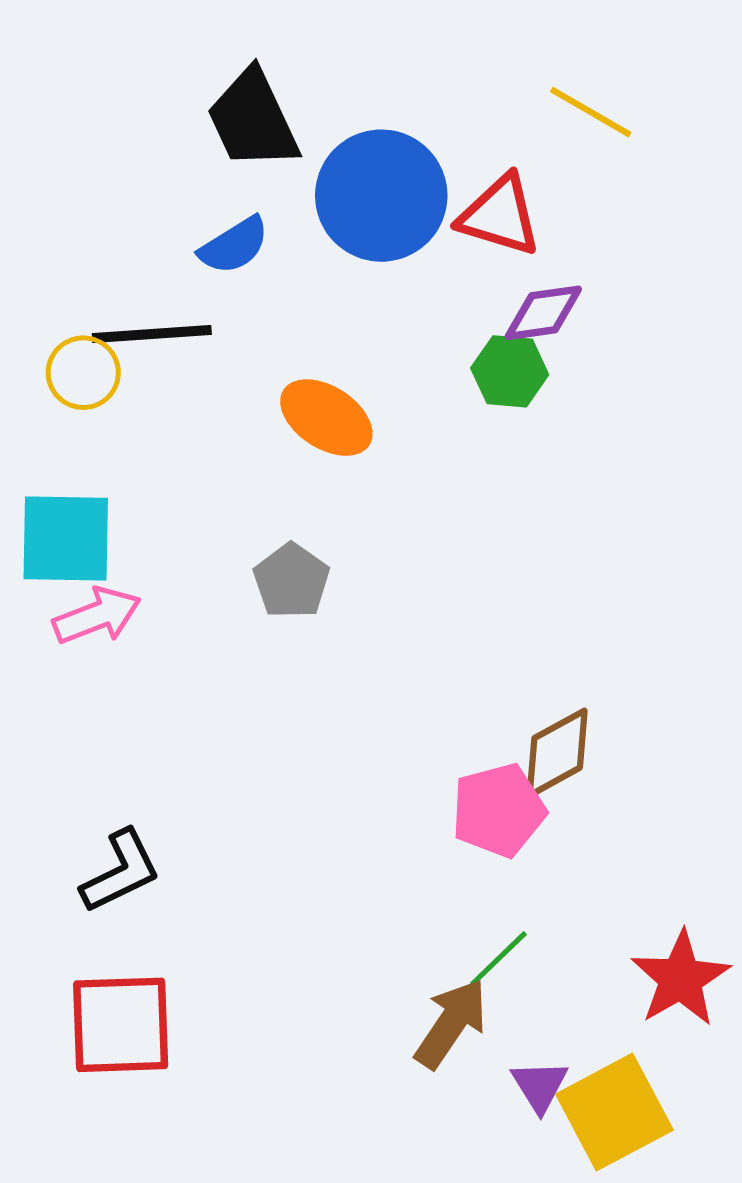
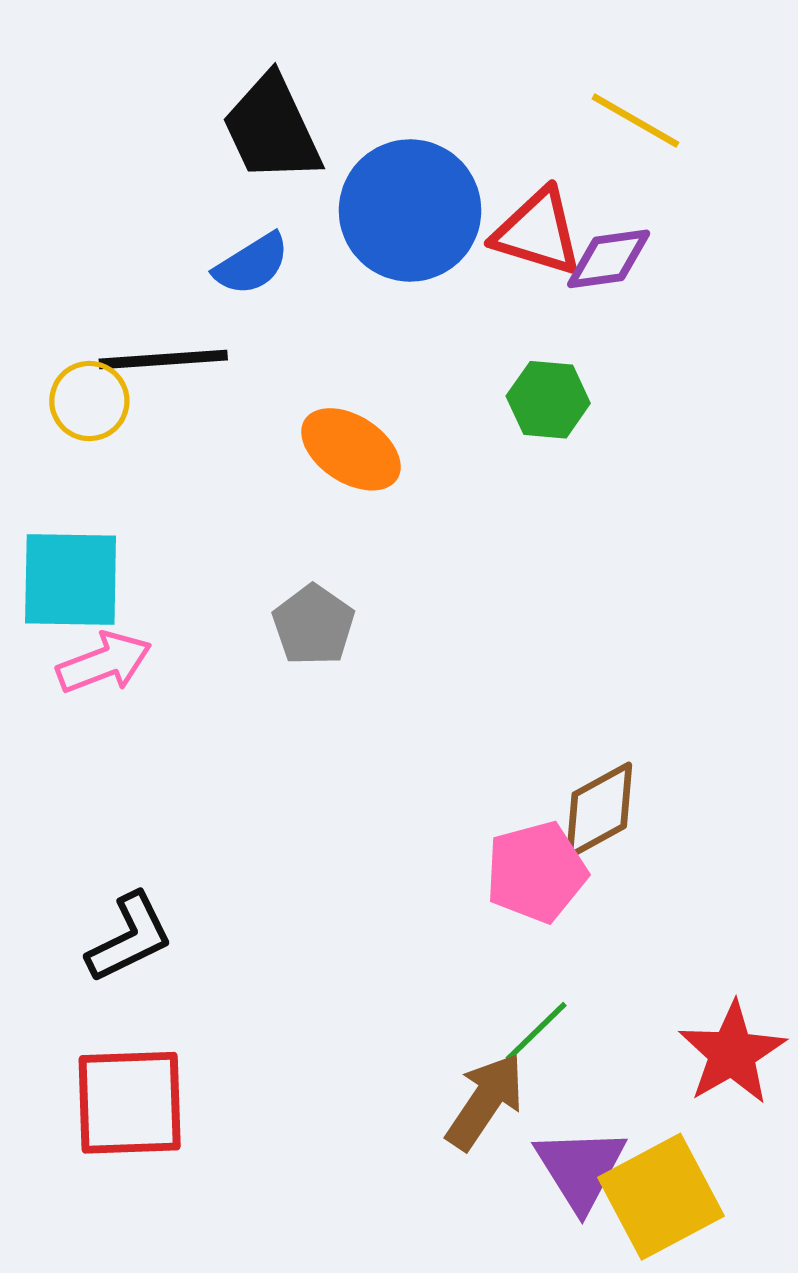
purple diamond: (543, 313) -> (609, 259), moved
purple triangle: (540, 1086) -> (580, 1168), size x1.5

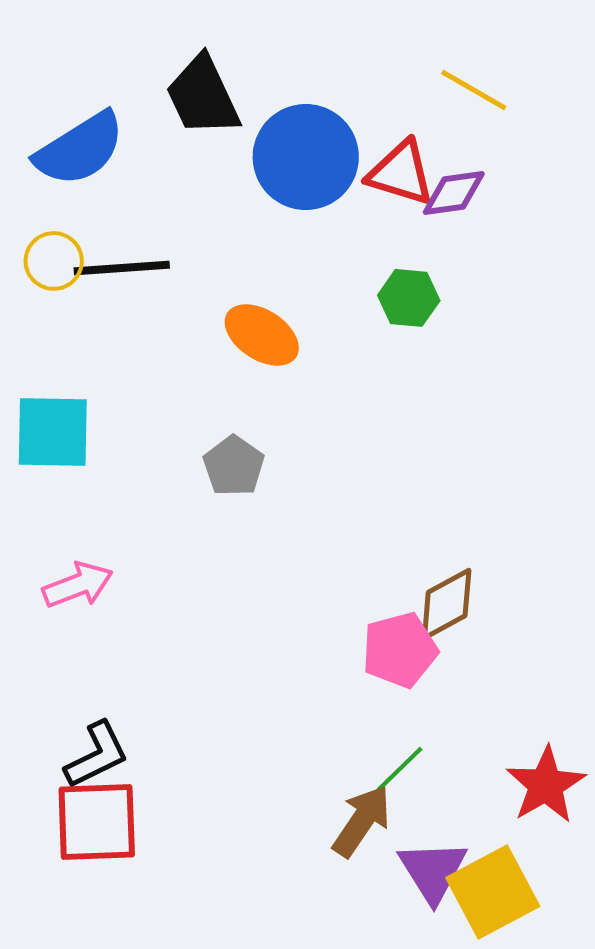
blue semicircle: (252, 264) -> (80, 149), moved, size x1.6
yellow circle: (89, 401) -> (54, 261), moved
pink arrow: (104, 663) -> (78, 585), moved
black L-shape: (130, 938) -> (97, 755), moved

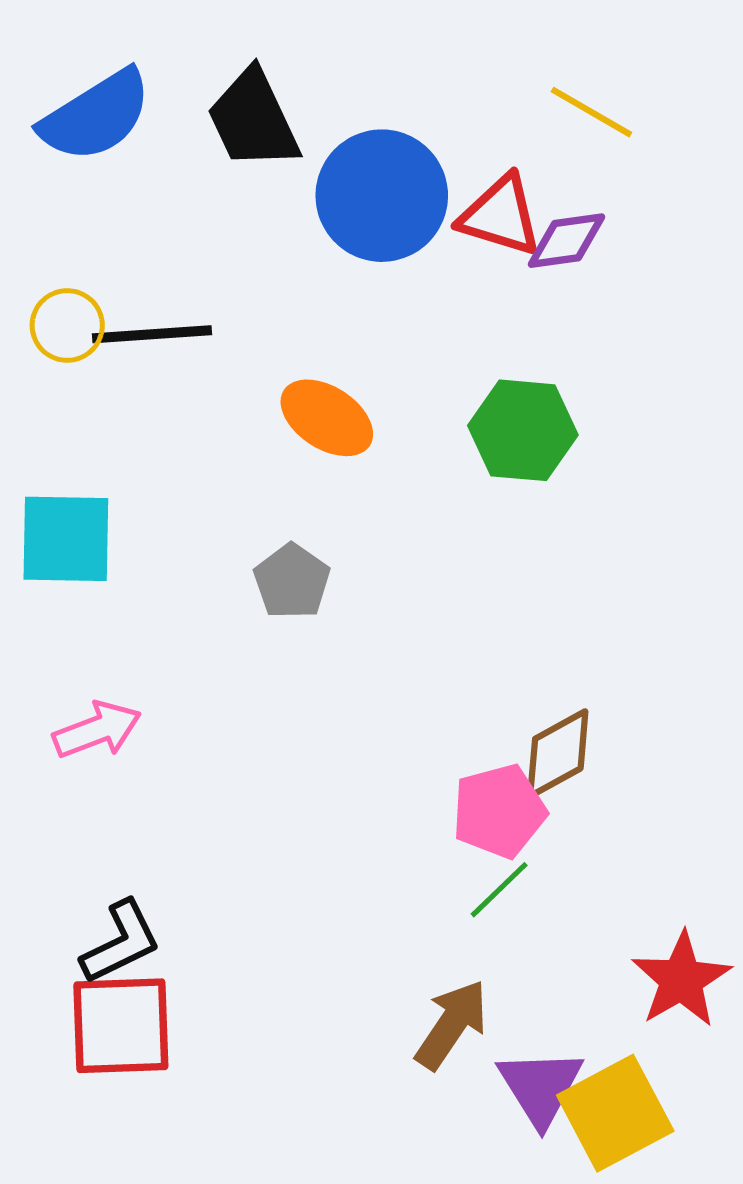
blue semicircle: (80, 149) -> (96, 116), moved
green hexagon: (409, 298) -> (523, 430), moved, size x1.4
green line: (400, 769) -> (499, 890), moved

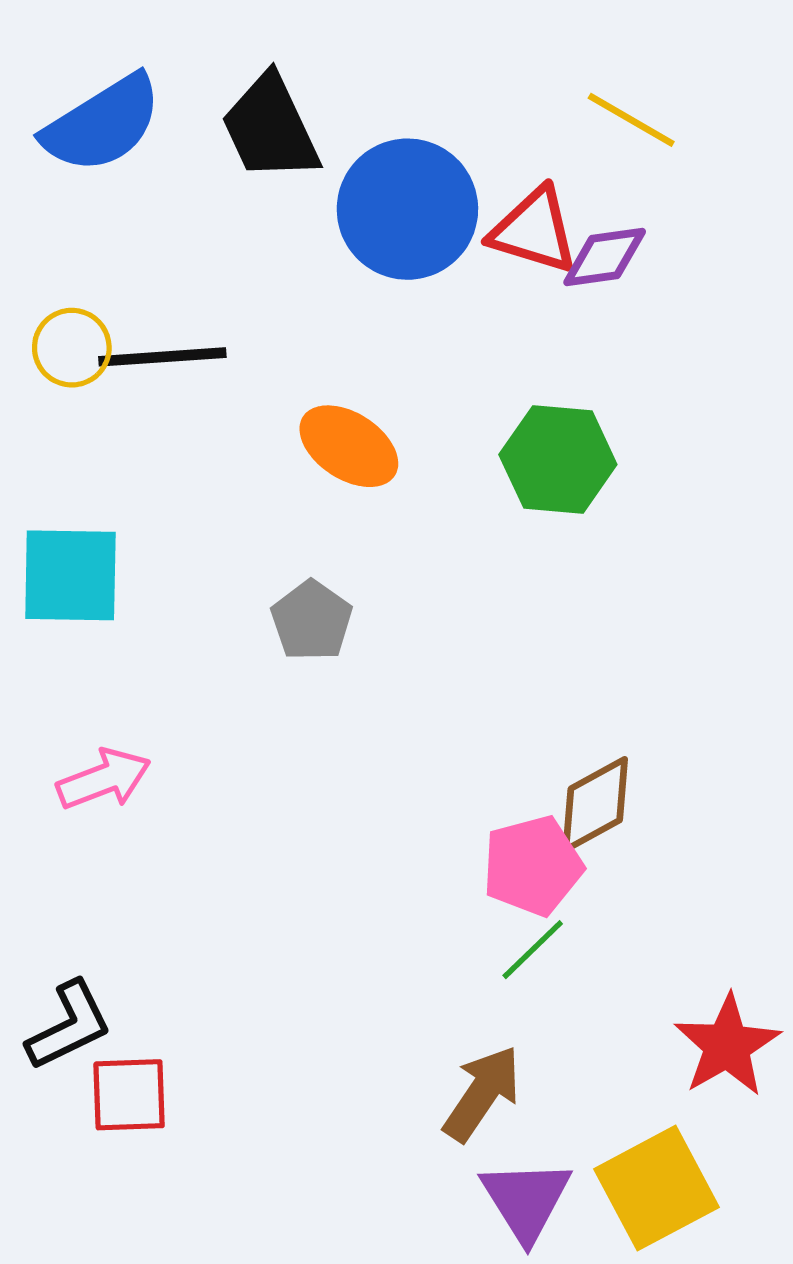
black L-shape: (121, 942) -> (69, 1026), moved
red square: (121, 1026) -> (129, 1095), size x0.7
purple triangle: (540, 1087) -> (526, 1200), moved

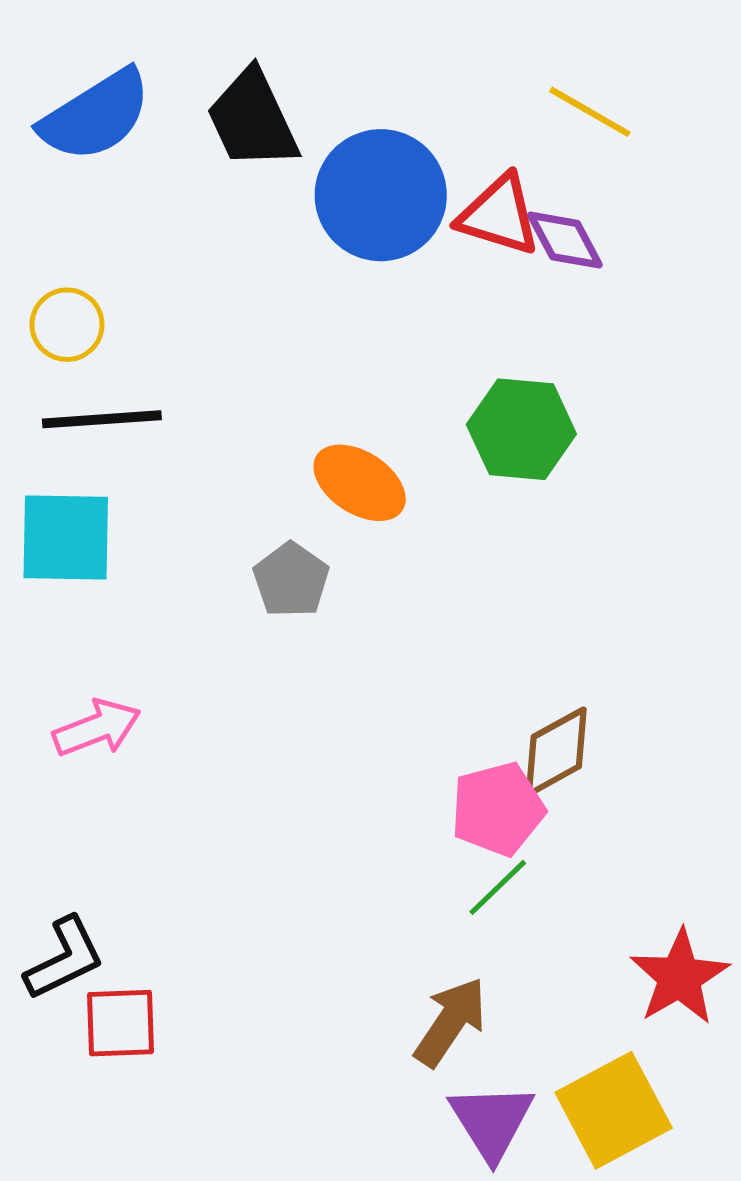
purple diamond: (605, 257) -> (565, 240), turned 70
black line: (162, 357) -> (102, 419), moved
orange ellipse: (349, 446) -> (360, 483), moved

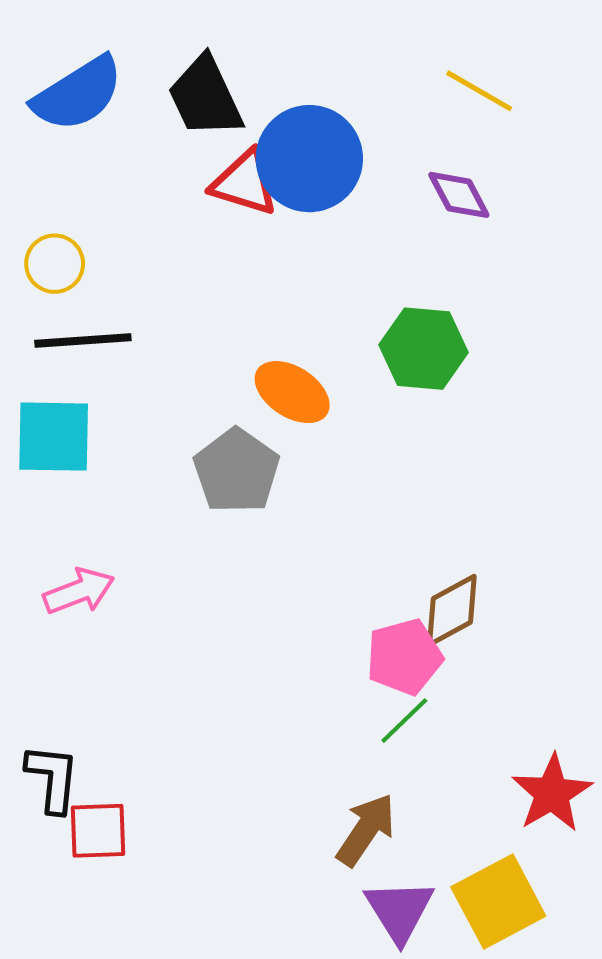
red triangle: (499, 215) -> (245, 183), moved
gray pentagon: (291, 580) -> (237, 471), size x1.4
black L-shape: (65, 958) -> (53, 778), turned -58

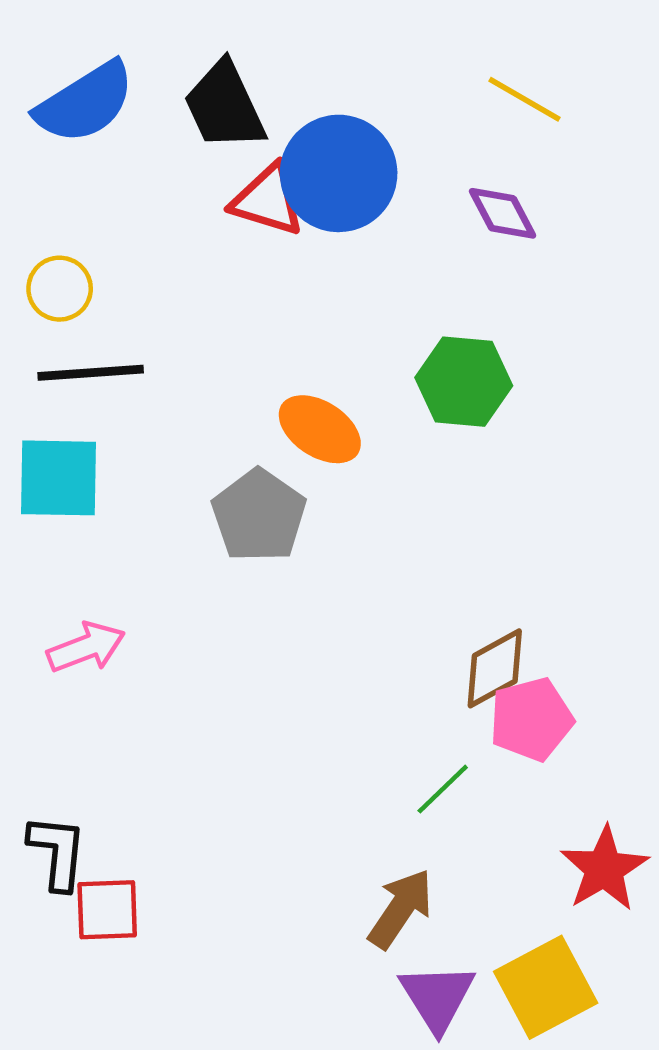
pink pentagon: (404, 657) -> (531, 719), moved

